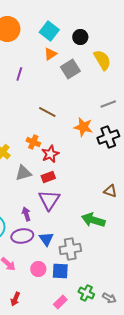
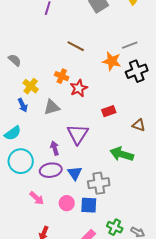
gray line: (108, 104) -> (130, 45), moved
red rectangle: (48, 177) -> (109, 111), moved

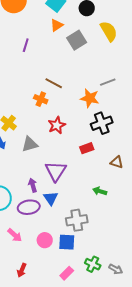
black cross: (137, 71) -> (102, 123), moved
orange cross: (62, 76) -> (41, 99), moved
green arrow: (122, 154) -> (100, 191), size x0.6
blue triangle: (75, 173) -> (51, 198), moved

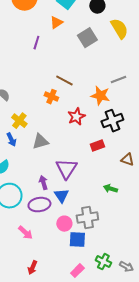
orange triangle: (57, 25) -> (56, 23), moved
red star: (57, 125) -> (76, 117), moved
pink circle: (45, 240) -> (64, 224), moved

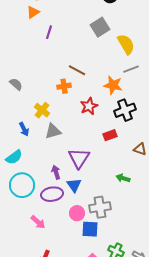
orange triangle: (56, 23) -> (33, 12), moved
yellow semicircle: (119, 29) -> (126, 44), moved
orange cross: (51, 97) -> (64, 86), turned -32
yellow cross: (19, 121) -> (42, 110), moved

